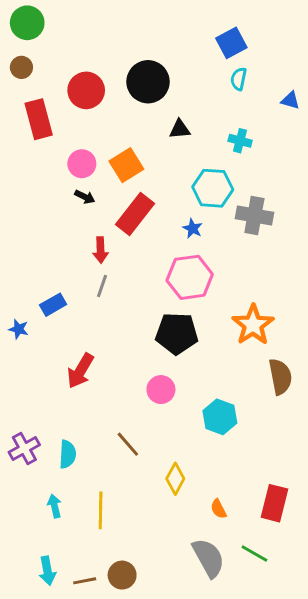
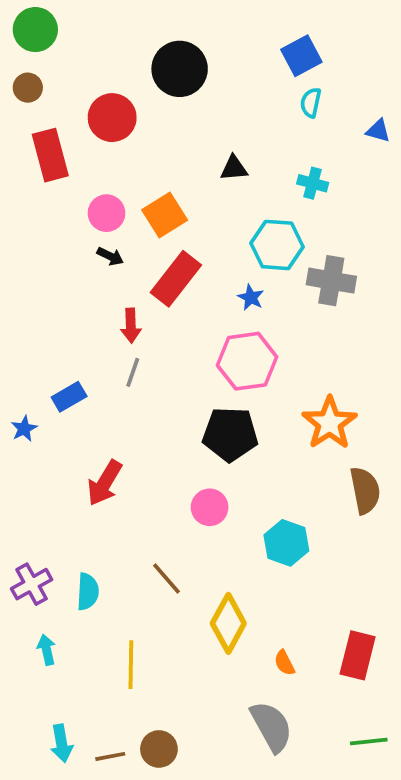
black circle: (148, 82) -> (180, 69), moved
blue star: (19, 329) -> (24, 429), turned 30
yellow diamond: (175, 479) -> (228, 623), size x1.4
cyan arrow: (55, 506) -> (47, 650), moved
green line: (254, 553) -> (369, 741), moved, turned -36

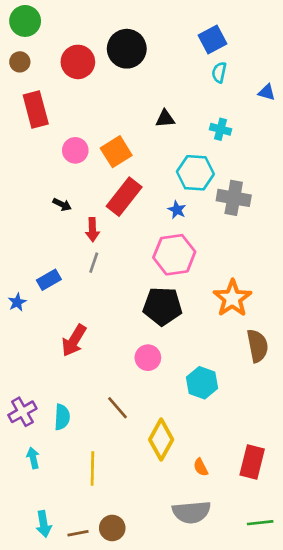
red circle: (112, 118) -> (78, 62), moved
black arrow: (110, 256) -> (62, 204), moved
gray semicircle: (271, 726) -> (191, 512), turned 114

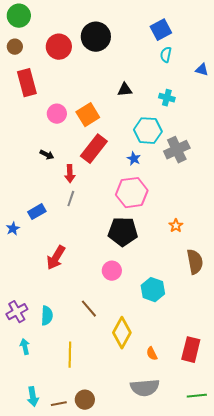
gray cross: (234, 198) -> (177, 150), turned -35
orange star: (232, 298) -> (176, 226), size x0.5

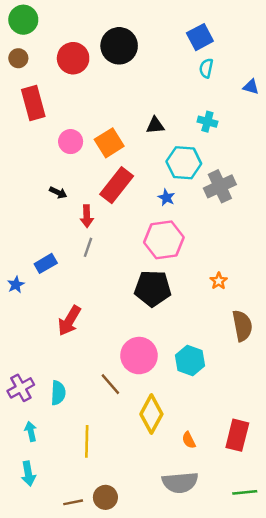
black triangle: (125, 90) -> (155, 125), moved
pink circle: (112, 271) -> (139, 356), moved, size x1.5
cyan arrow: (33, 397) -> (28, 474), moved

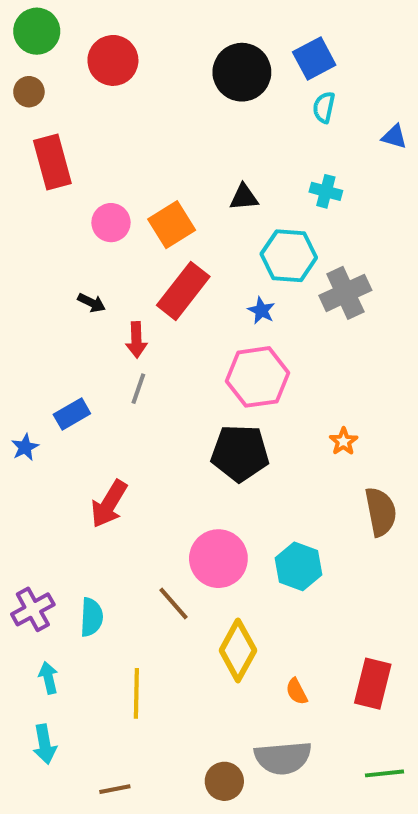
black circle: (119, 46) -> (242, 72), moved
red circle: (73, 58) -> (113, 60), moved
brown circle: (105, 497) -> (224, 781), moved

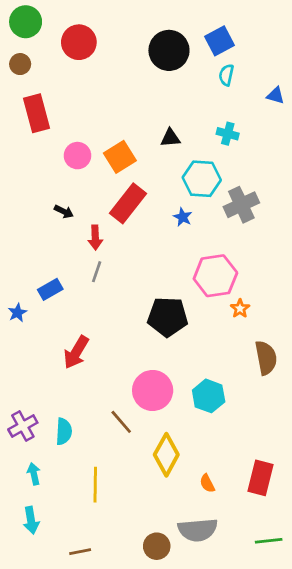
pink hexagon: (258, 377) -> (215, 276), moved

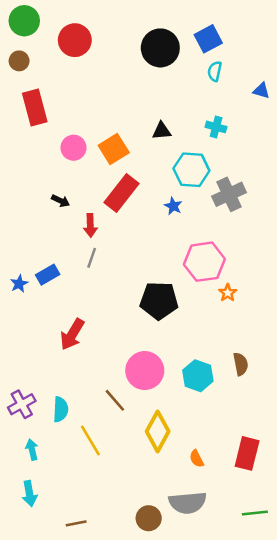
blue star: (17, 313) -> (19, 284), moved
brown semicircle: (266, 358) -> (241, 364), moved, size x0.7
yellow line: (95, 485) -> (90, 441), moved, turned -32

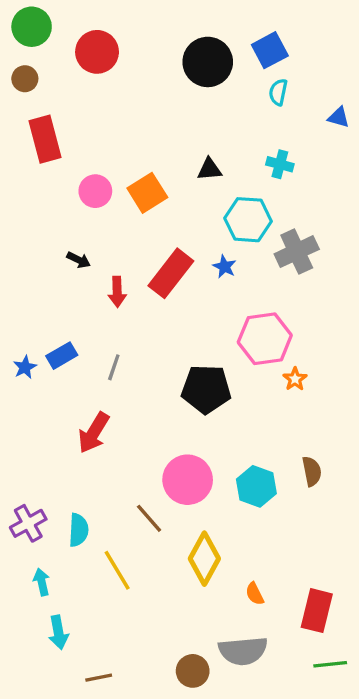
red rectangle: (121, 193) -> (171, 273), moved
gray line: (92, 258) -> (114, 367), moved
red rectangle: (247, 453) -> (317, 611), moved
cyan arrow: (29, 494) -> (58, 632), moved

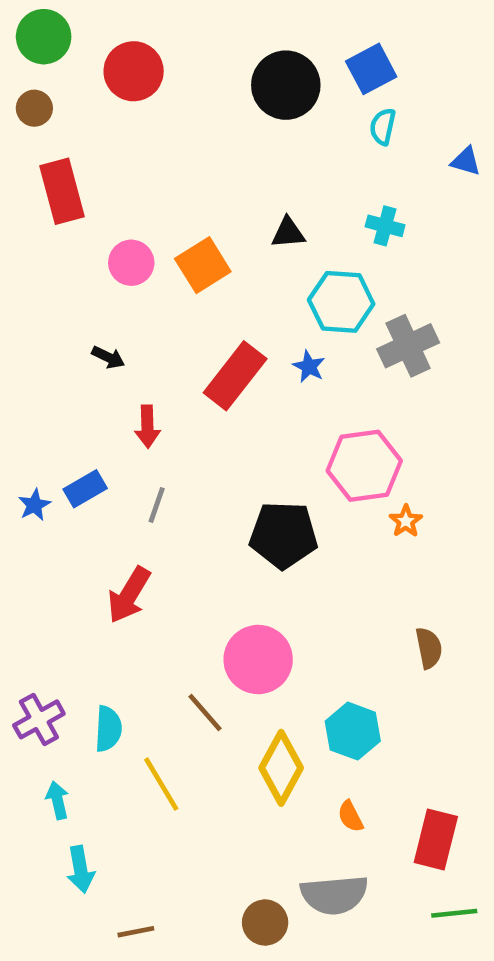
red arrow: (117, 292) -> (147, 427), moved
cyan hexagon: (256, 486) -> (353, 731), moved

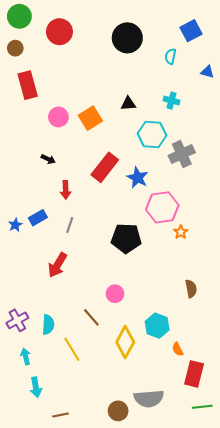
blue square: (371, 69) -> (191, 31), moved
blue star: (309, 367) -> (138, 178), moved, size x1.5
pink circle: (258, 660) -> (115, 294), size x0.6
orange semicircle: (350, 816) -> (178, 349), moved

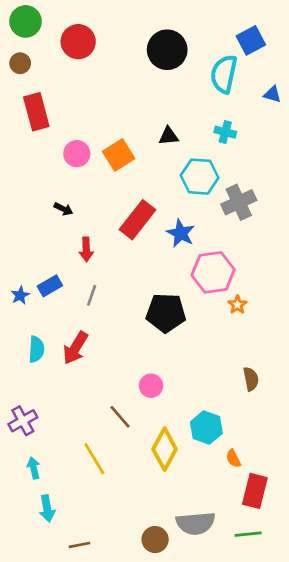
cyan semicircle: (170, 56) -> (224, 74), size x1.8
cyan semicircle: (48, 325) -> (36, 349), moved
green line: (202, 407) -> (248, 534), moved

